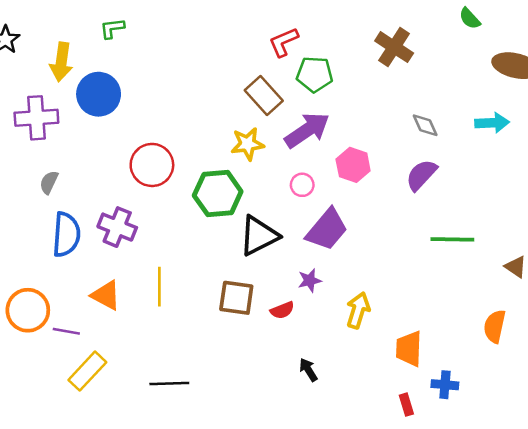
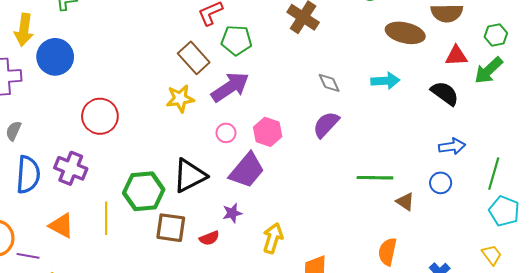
pink hexagon: (353, 165) -> (268, 132), moved
green hexagon: (218, 194) -> (144, 191), moved
green line: (452, 239) -> (375, 178), moved

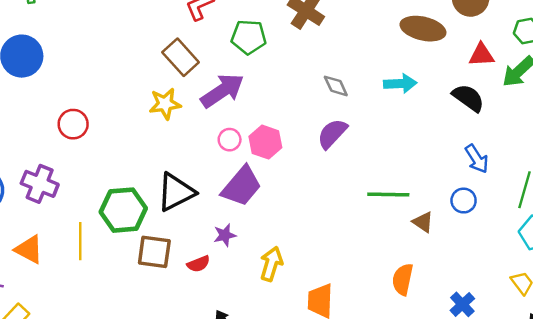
green pentagon: (236, 40) -> (249, 37), moved
red circle: (100, 116) -> (73, 124), size x0.7
pink circle: (226, 133) -> (230, 140), moved
blue arrow: (452, 146) -> (477, 159), turned 65

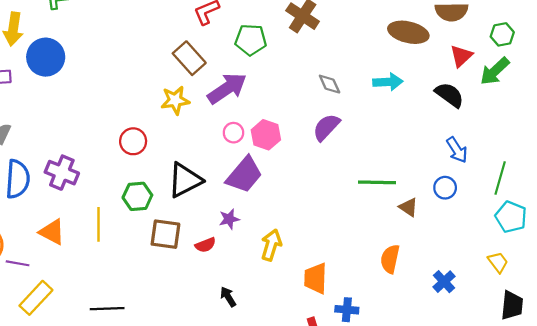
red triangle: (481, 55) -> (461, 56), turned -40
red circle: (73, 124) -> (133, 141), moved
green hexagon: (123, 210) -> (137, 196), size x0.7

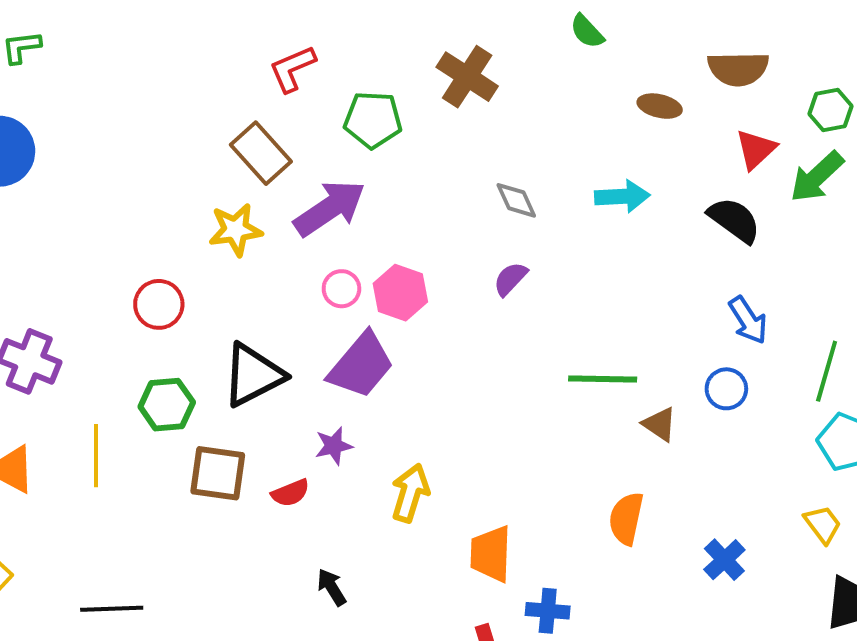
brown ellipse: (408, 32) -> (660, 106), size x0.6
purple semicircle: (326, 127) -> (510, 279), size x0.7

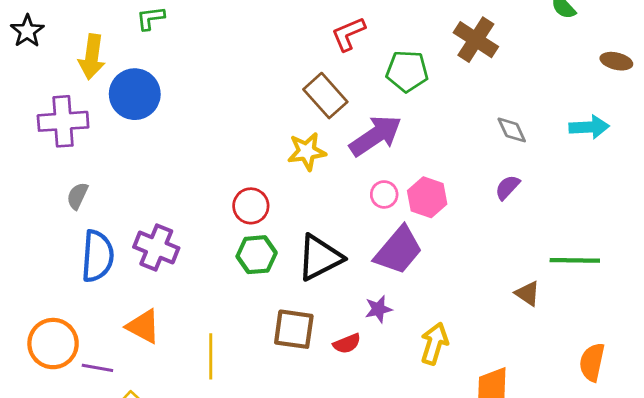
green hexagon: (167, 405) -> (257, 255), moved
brown triangle: (660, 424) -> (527, 293), moved
yellow line: (96, 456) -> (211, 356), moved

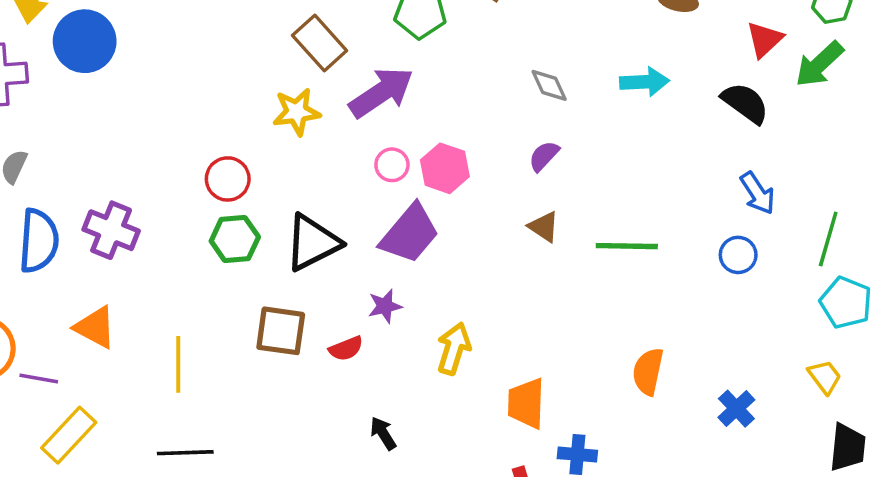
brown triangle: (527, 293) -> (544, 227), moved

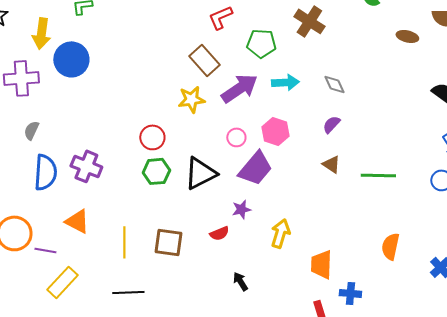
cyan arrow: (645, 82) -> (285, 82), moved
pink circle: (392, 165) -> (236, 137), moved
brown square: (281, 331) -> (168, 242), moved

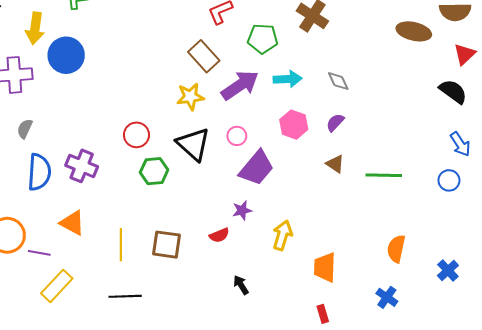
brown ellipse: (407, 36) -> (414, 31), size x1.5
pink hexagon: (275, 131) -> (294, 125), moved
red circle: (152, 137) -> (136, 135), moved
black triangle: (200, 173) -> (193, 144), moved, turned -51
blue cross: (350, 293) -> (387, 297), moved, turned 30

